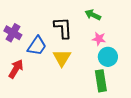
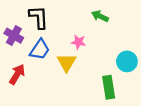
black L-shape: (63, 28) -> (39, 17), moved
pink star: (99, 39) -> (78, 42), moved
cyan circle: (108, 57) -> (127, 61), moved

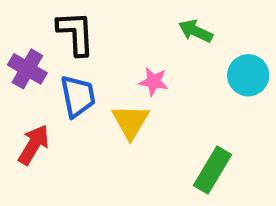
blue trapezoid: (40, 50) -> (78, 96), turned -45
cyan circle: (127, 61) -> (248, 75), moved
green rectangle: (109, 87) -> (212, 170), turned 40

